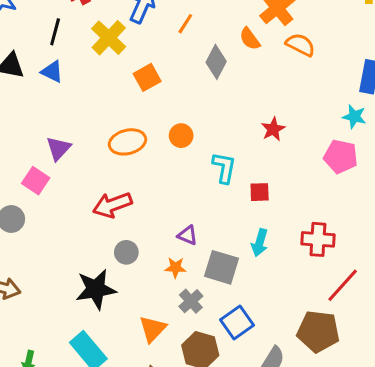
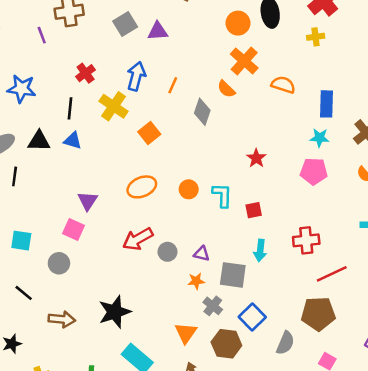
orange semicircle: (300, 45) -> (283, 85), moved
orange circle: (181, 136) -> (189, 189), moved
gray circle: (126, 252) -> (167, 252), moved
red line: (343, 285) -> (332, 274), turned 32
black star: (96, 289) -> (115, 312), moved

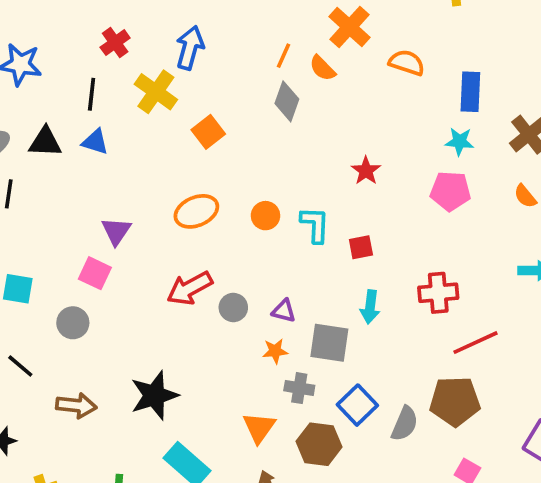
orange line: (173, 85) -> (284, 56), moved
gray cross: (213, 306) -> (299, 388), turned -30
gray semicircle: (285, 343) -> (405, 424), moved

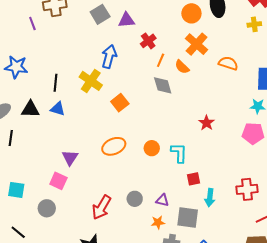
red cross: (115, 43) -> (148, 41), moved
gray diamond: (287, 101) -> (163, 85), turned -35
red square: (361, 247) -> (193, 179), moved
red arrow: (190, 288) -> (102, 207), moved, turned -30

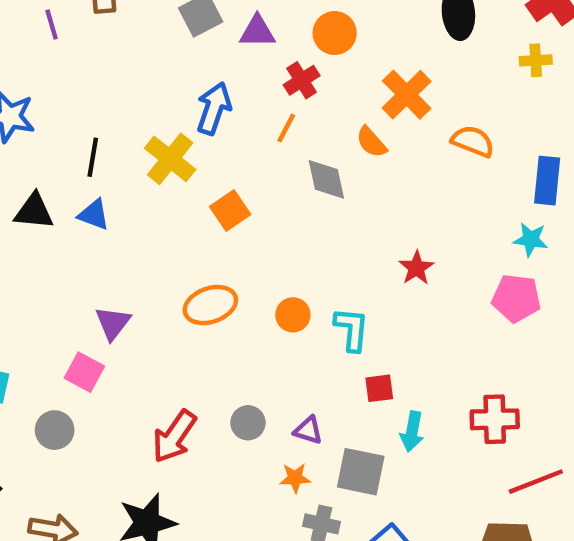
orange circle: (191, 13) -> (335, 33), moved
orange line: (161, 60) -> (286, 128), moved

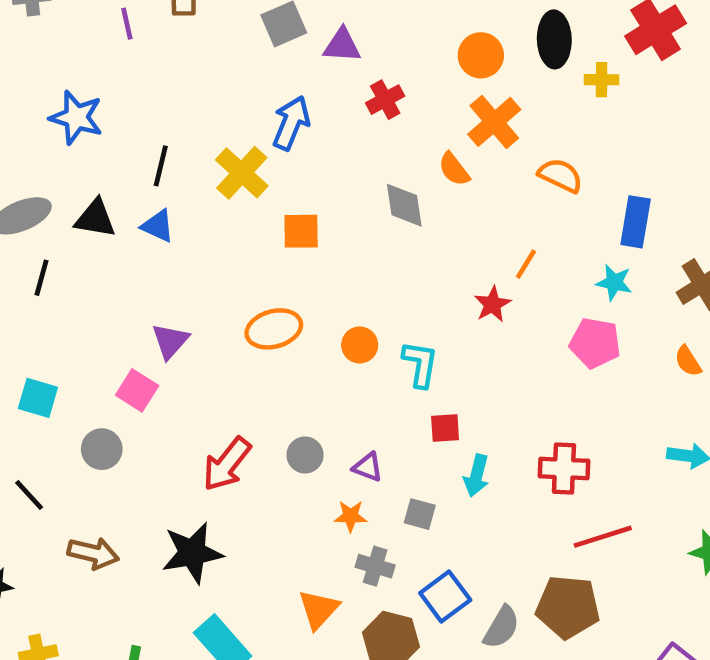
orange circle: (335, 33) -> (481, 55), moved
yellow cross: (536, 60) -> (602, 80), moved
orange line: (286, 128) -> (526, 264), moved
orange square: (230, 211) -> (301, 231), turned 30
gray square: (361, 472) -> (420, 514), size x0.6

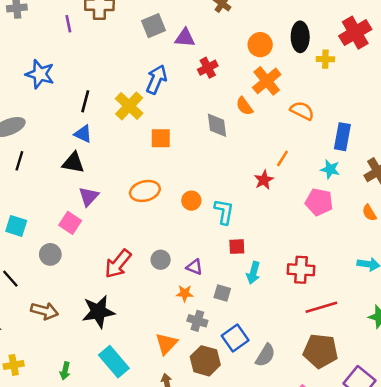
black triangle: (95, 218) -> (73, 163), moved
brown pentagon: (568, 607) -> (320, 351), moved

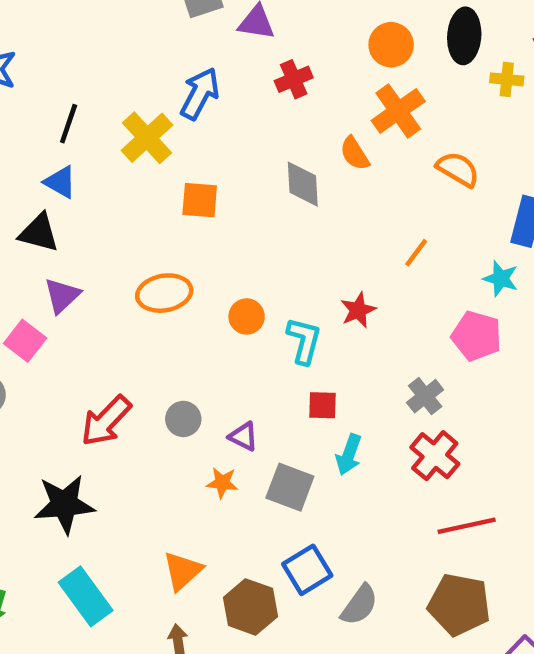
red star: (264, 180) -> (358, 310), moved
red cross: (301, 270) -> (435, 456), turned 32
gray square: (222, 293) -> (290, 487), size x1.5
gray cross: (197, 321) -> (425, 396), moved, turned 30

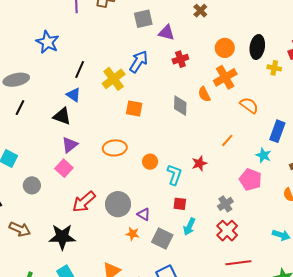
pink square: (25, 341) -> (64, 168), moved
gray circle: (183, 419) -> (118, 204), size x1.6

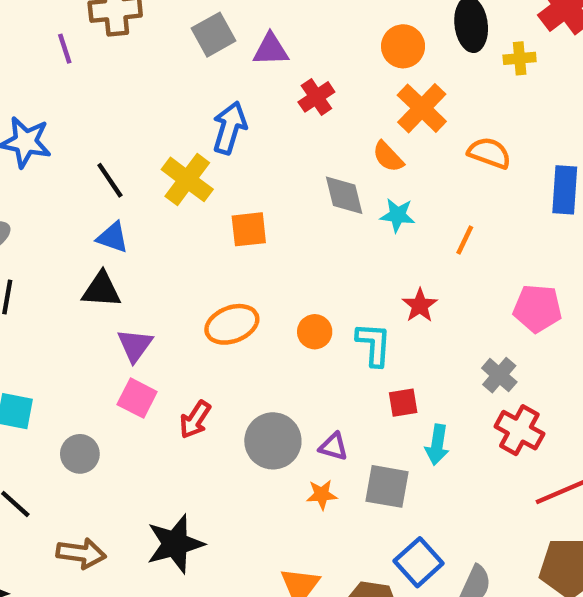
black line: (80, 69) -> (110, 180), turned -42
cyan star: (263, 155) -> (398, 215), moved
red arrow: (84, 202) -> (195, 420), moved, size x0.7

